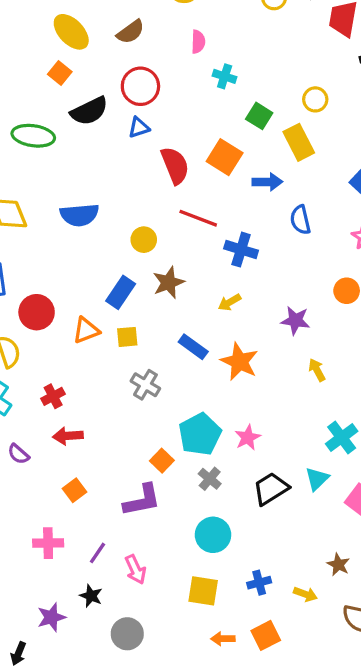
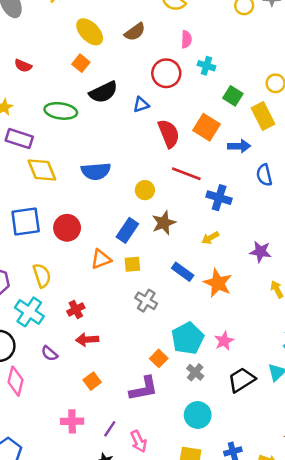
red circle: (140, 86) -> (166, 73), moved
red circle: (37, 312) -> (67, 228), moved

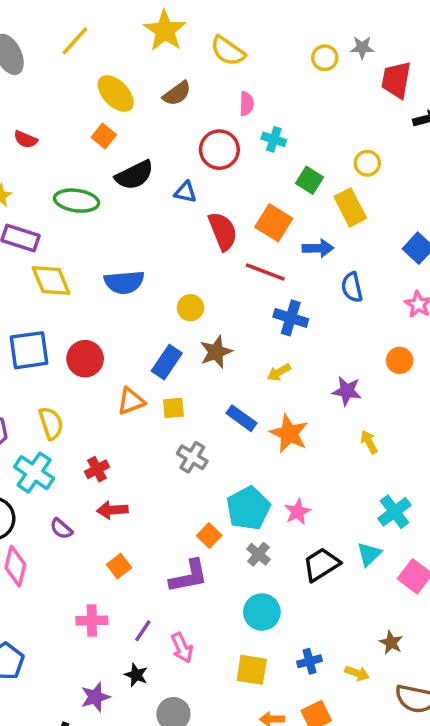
blue triangle: (141, 105) -> (185, 192), turned 30
red line: (186, 174) -> (265, 272), moved

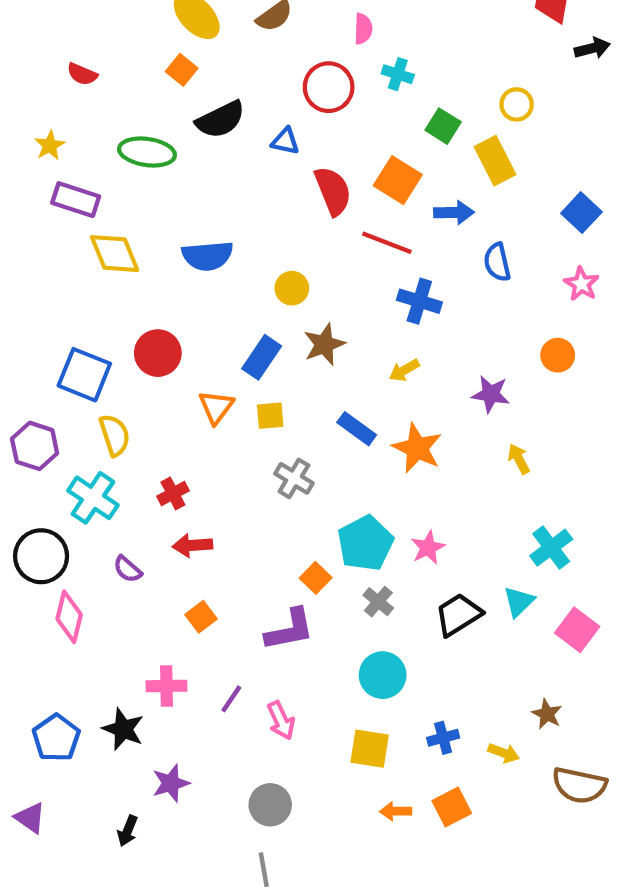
blue square: (29, 350) -> (84, 375), moved, turned 30
orange triangle: (131, 401) -> (216, 407), turned -32
black star: (136, 675) -> (123, 729), moved, size x1.4

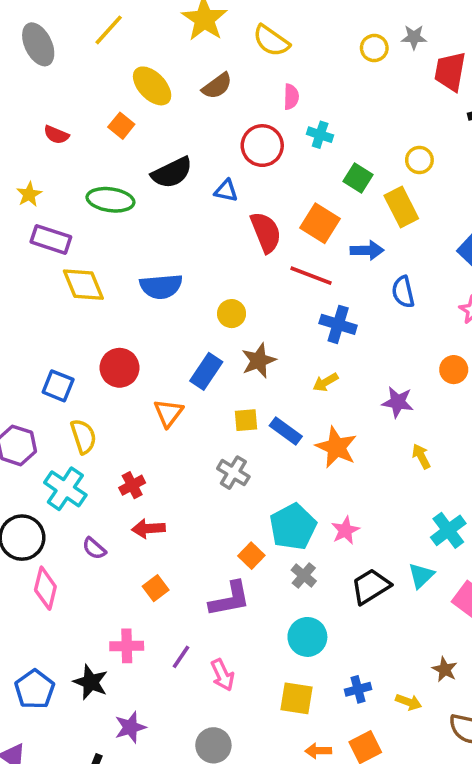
orange square: (182, 70) -> (121, 126), moved
blue square: (84, 375) -> (58, 386), size x0.7
yellow square: (270, 416) -> (246, 420), moved

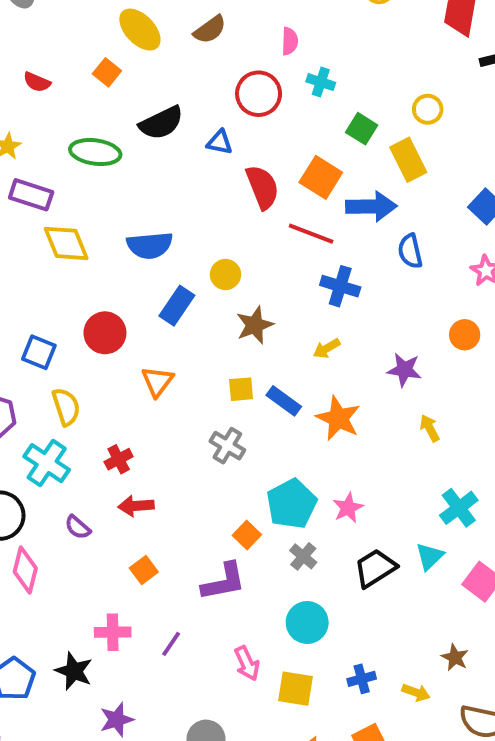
blue arrow: (367, 250) -> (371, 206), size x1.4
blue rectangle: (206, 371) -> (177, 306), moved
pink arrow: (222, 675) -> (247, 663), moved

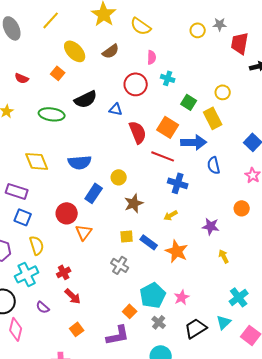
purple rectangle: (31, 195) -> (17, 191), moved
red circle: (105, 333) -> (67, 213), moved
cyan cross: (47, 463) -> (27, 274), turned 30
red arrow: (136, 506) -> (73, 296), turned -132

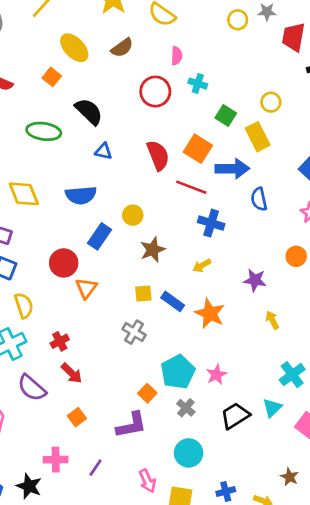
black semicircle: (86, 99) -> (89, 111), turned -110
blue triangle: (116, 109) -> (103, 151), moved
purple semicircle: (43, 307) -> (32, 388), size x1.6

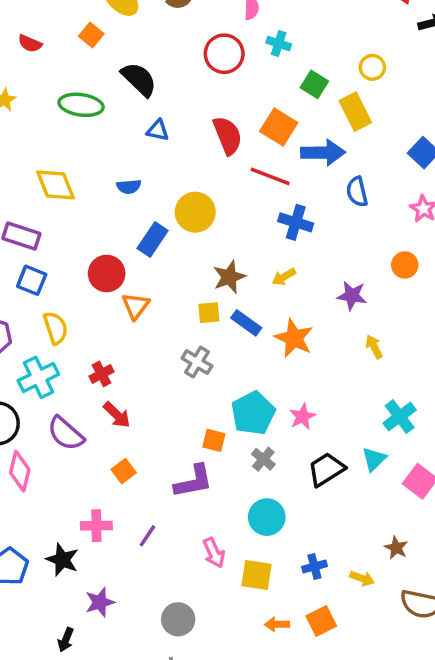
blue semicircle: (81, 195) -> (129, 187), size x0.6
yellow circle: (133, 215) -> (195, 212), size x1.5
brown star: (153, 250) -> (229, 277), moved
orange square: (147, 393) -> (214, 440), turned -30

